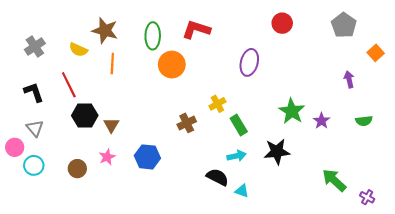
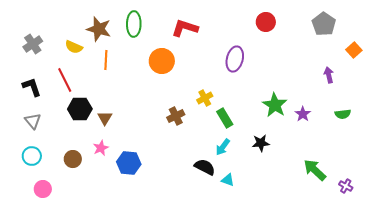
green ellipse: (153, 36) -> (134, 24), moved
pink circle: (15, 147) -> (43, 189), moved
black star: (277, 152) -> (261, 143), size x0.7
cyan arrow: (237, 156) -> (223, 147), turned 138
blue hexagon: (147, 157) -> (129, 163), moved

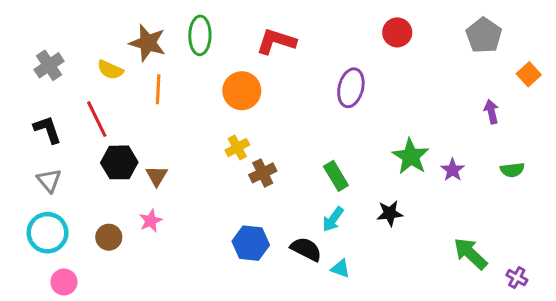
yellow cross: (205, 98) -> (237, 148), moved
cyan circle: (32, 156) -> (48, 233), size x1.4
blue hexagon: (129, 163) -> (251, 243), moved

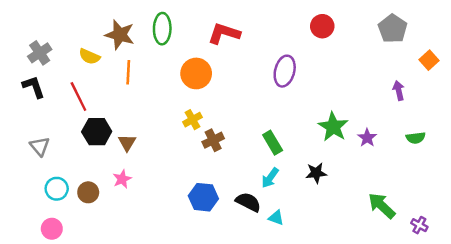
black L-shape: (48, 130) -> (34, 87), moved
cyan circle: (48, 233) -> (57, 189), moved, size x0.7

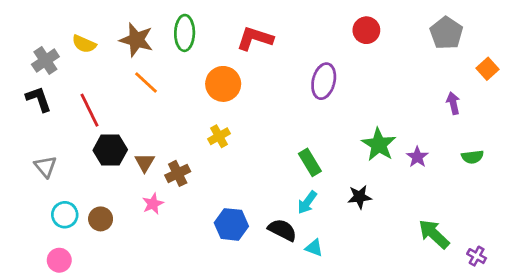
yellow semicircle: (89, 57) -> (84, 44), moved
orange line: (128, 72) -> (146, 83), turned -50
brown cross: (213, 140) -> (178, 173), moved
pink star: (122, 179) -> (153, 204), moved

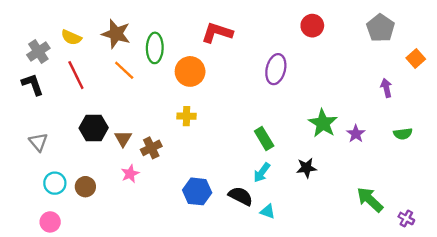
green ellipse: (185, 33) -> (155, 48), moved
red line: (90, 110) -> (76, 75), moved
yellow cross: (219, 136) -> (187, 116), turned 30

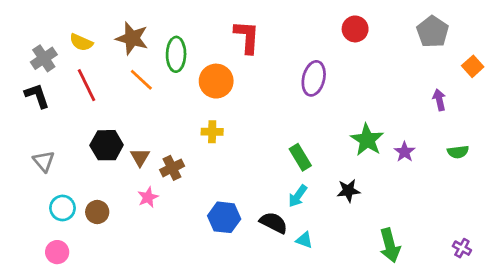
red L-shape: (217, 33) -> (247, 37), turned 76
green arrow: (370, 200) -> (390, 245), moved, turned -148

